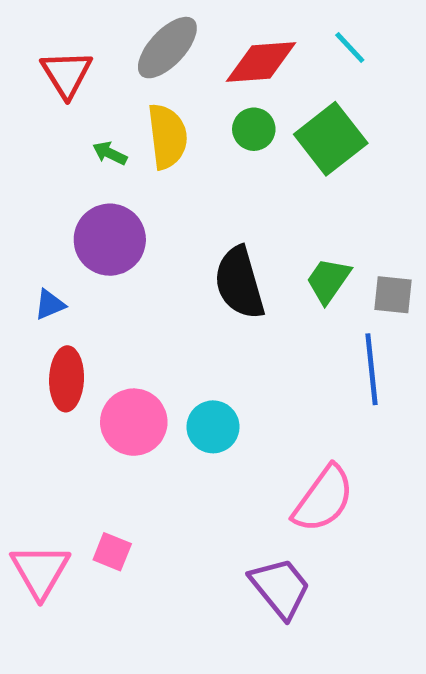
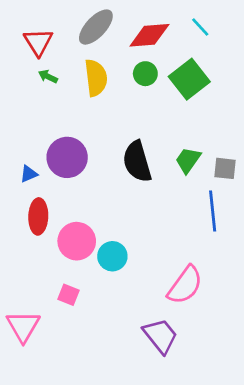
green arrow: (110, 153) -> (48, 76), moved
purple circle: (110, 240) -> (67, 157), moved
cyan circle: (213, 427) -> (112, 256), moved
pink square: (112, 552) -> (68, 295), moved

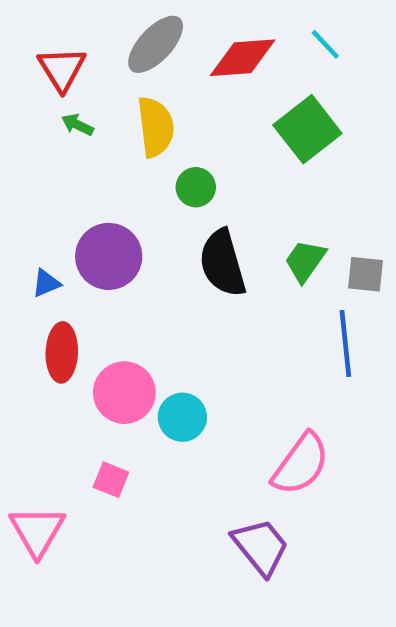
green circle: (145, 74) -> (196, 187), moved

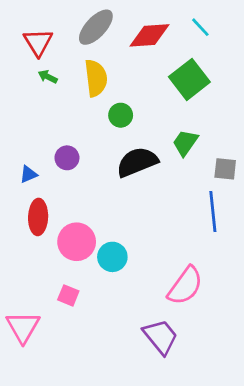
purple circle: (109, 256) -> (67, 158), size x0.6
green trapezoid: (305, 261) -> (185, 143), moved
black semicircle: (223, 263) -> (137, 162), turned 84

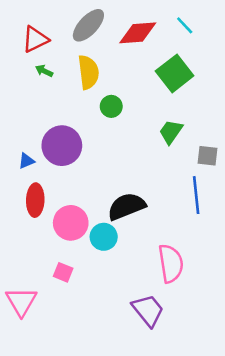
red triangle: (38, 42) -> (35, 39), turned 36
purple circle: (67, 158) -> (62, 146), size x1.8
black semicircle: (137, 162) -> (126, 206), moved
pink semicircle: (185, 286) -> (171, 263), turned -45

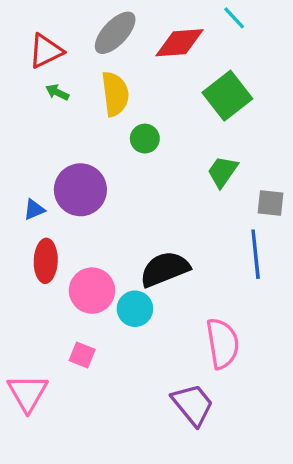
cyan line: (185, 25) -> (234, 18), moved

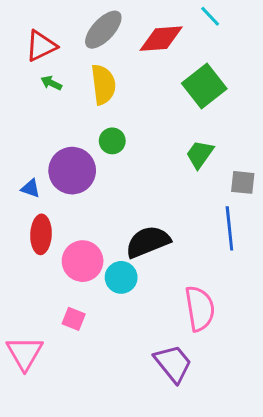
green circle: (145, 139) -> (112, 141), moved
blue triangle: (34, 210) -> (31, 188), turned 42

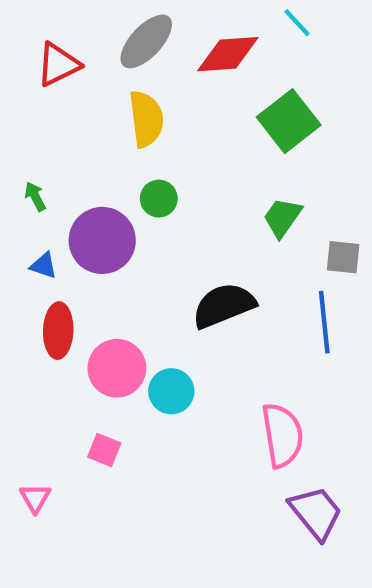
green arrow: (51, 83) -> (35, 196), moved, turned 36
black semicircle: (148, 242) -> (224, 305), moved
pink triangle: (25, 353) -> (35, 498), size x0.6
purple trapezoid: (173, 363) -> (316, 513), moved

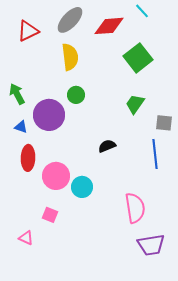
green arrow: (35, 196) -> (17, 94), size x1.5
black semicircle: (224, 305) -> (107, 146), size x0.6
pink triangle: (35, 498) -> (26, 238), moved, turned -35
purple trapezoid: (316, 513) -> (151, 245), turned 120

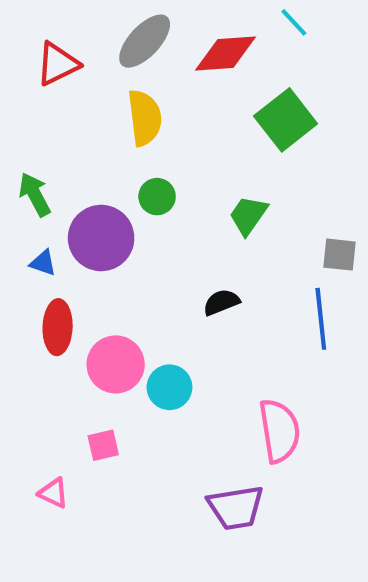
green trapezoid: (135, 104) -> (248, 215), moved
pink square: (50, 215) -> (103, 445), turned -35
purple trapezoid: (151, 245) -> (236, 507), moved

